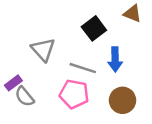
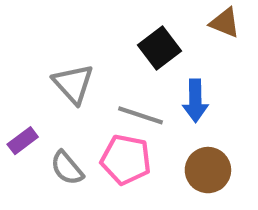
gray semicircle: (25, 97) -> (67, 168), moved

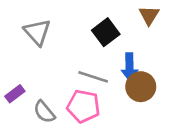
brown triangle: (225, 23) -> (149, 15), turned 40
gray triangle: (73, 84) -> (37, 32), moved
brown circle: (208, 170) -> (141, 87), moved

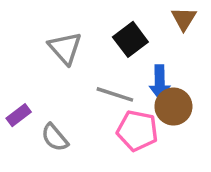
gray triangle: (37, 32) -> (65, 48), moved
pink pentagon: (83, 106) -> (137, 131), moved

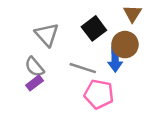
brown circle: (173, 107) -> (125, 45), moved
purple rectangle: (19, 115) -> (34, 83), moved
gray semicircle: (55, 137) -> (34, 67), moved

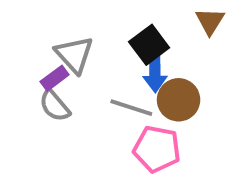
brown circle: (125, 45) -> (179, 100), moved
blue arrow: (115, 59) -> (155, 72), moved
purple rectangle: (34, 83) -> (55, 78), moved

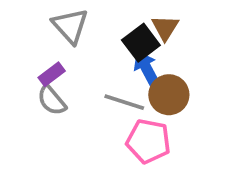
brown triangle: (210, 21) -> (165, 28), moved
gray triangle: (74, 55) -> (70, 26), moved
blue arrow: (155, 72) -> (147, 69), turned 153

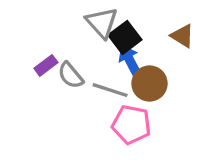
gray triangle: (70, 26) -> (102, 23), moved
brown triangle: (165, 28) -> (182, 36), moved, turned -30
gray semicircle: (52, 100) -> (71, 75), moved

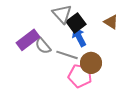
purple rectangle: (46, 65) -> (28, 40), size x1.6
brown circle: (150, 84) -> (91, 63), moved

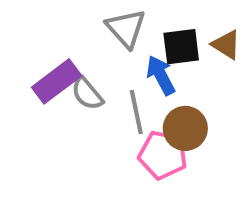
black square: (76, 23) -> (181, 47), moved, turned 30
gray line: (67, 55) -> (136, 112), turned 60

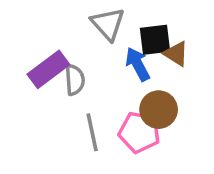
brown triangle: (226, 45) -> (176, 54), moved
gray semicircle: (87, 94) -> (75, 80), turned -144
gray line: (136, 112) -> (92, 132), moved

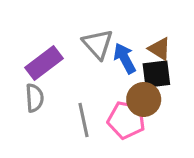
gray triangle: (108, 24) -> (98, 44), moved
black square: (155, 40) -> (156, 74), moved
gray semicircle: (75, 80) -> (34, 98), moved

